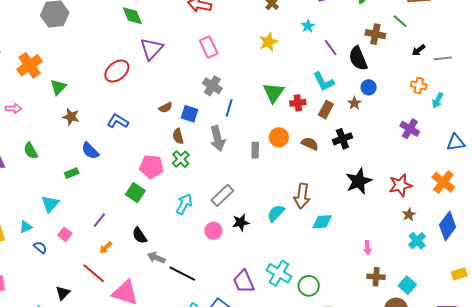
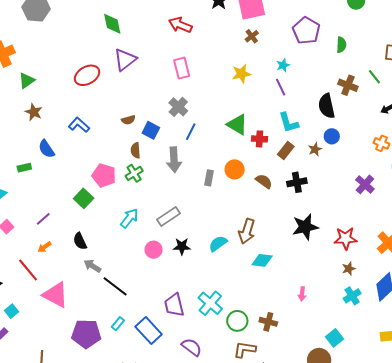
purple line: (331, 48) -> (281, 87), moved
green triangle: (274, 93) -> (237, 125), turned -45
brown cross: (376, 277) -> (268, 322), moved

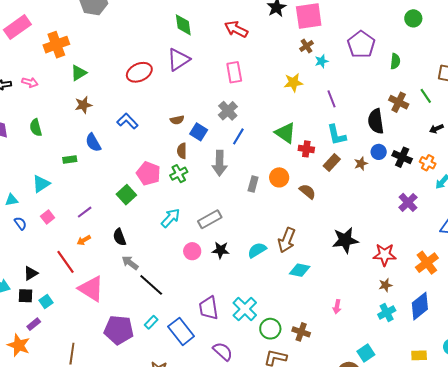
green diamond: (112, 24) -> (183, 25), moved
cyan star: (283, 65) -> (322, 61), moved
brown star: (34, 112) -> (83, 105), turned 30
black cross: (297, 182) -> (402, 157), moved, turned 30

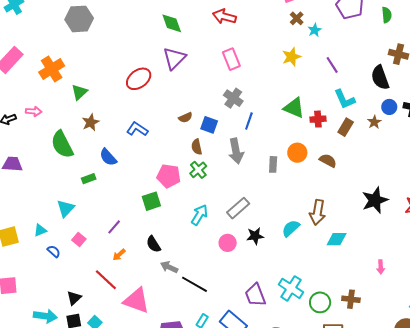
green semicircle: (36, 128) -> (62, 144), moved, size x1.6
green square: (126, 195) -> (151, 201), turned 36

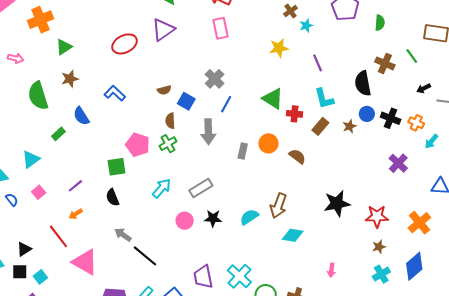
pink rectangle: (231, 59) -> (221, 28), moved
green rectangle: (89, 179) -> (58, 134), turned -32
black semicircle: (153, 244) -> (112, 197), moved

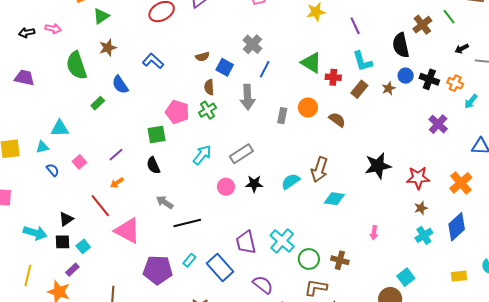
brown cross: (385, 63) -> (422, 25), turned 30
cyan triangle: (31, 159) -> (60, 128), moved, turned 36
black line: (145, 256) -> (187, 223), turned -52

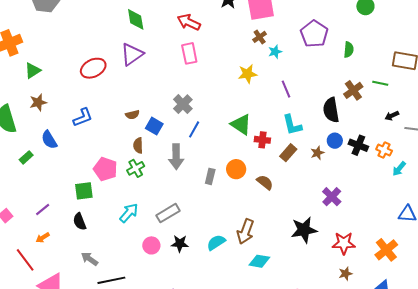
green line: (449, 17) -> (380, 83), turned -42
blue L-shape: (153, 61) -> (83, 117), turned 115
purple cross: (438, 124) -> (332, 197), moved

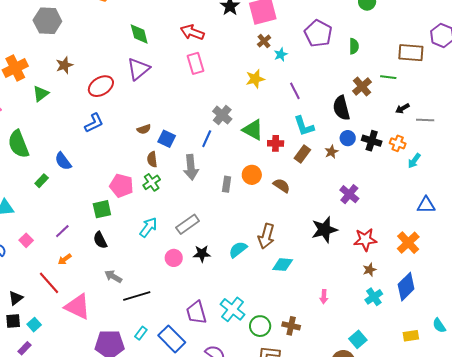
brown star: (38, 102) -> (64, 65), moved
gray cross: (183, 104) -> (222, 115), moved
blue L-shape: (83, 117) -> (94, 123), moved

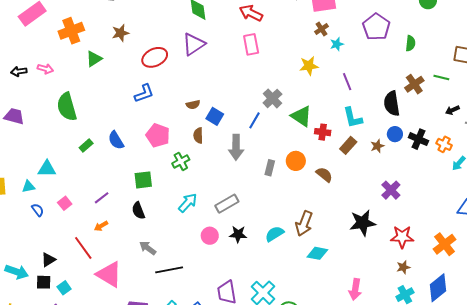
blue semicircle: (63, 161) -> (116, 140), moved
green cross: (152, 182) -> (181, 161), moved
pink pentagon: (121, 186) -> (158, 135), moved
pink arrow: (324, 297) -> (355, 289), size x1.5

